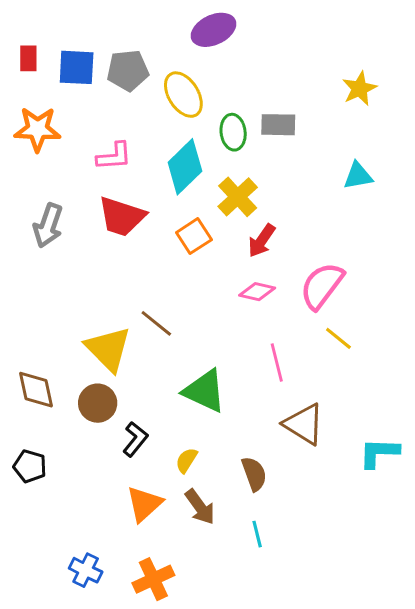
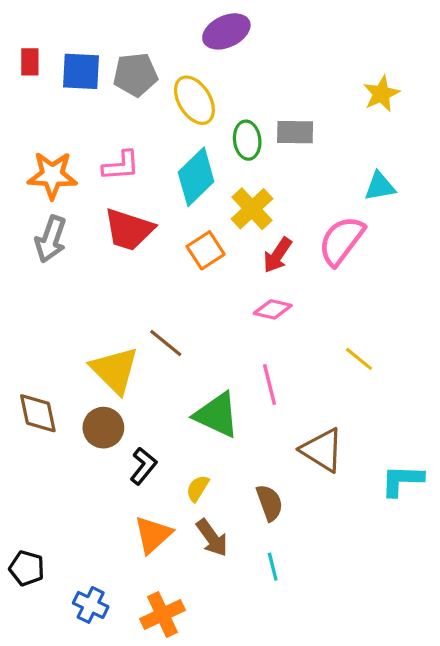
orange star: (37, 129) -> (52, 175), moved
pink semicircle: (322, 286) -> (341, 241), moved
pink line: (277, 362) -> (270, 384), moved
black pentagon: (30, 466) -> (27, 568), moved

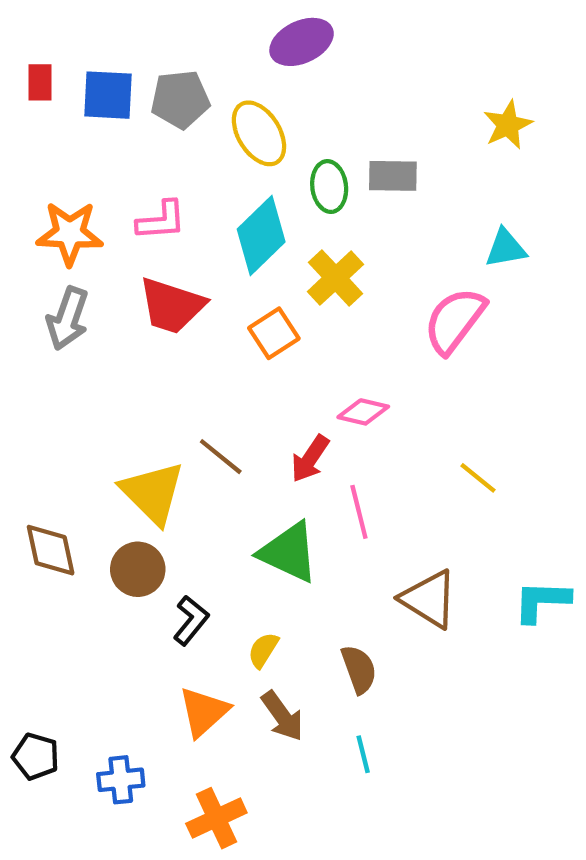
red arrow: (278, 255) -> (310, 459), moved
cyan L-shape: (402, 480) -> (542, 601), moved
blue cross: (91, 605) -> (121, 780), moved, turned -32

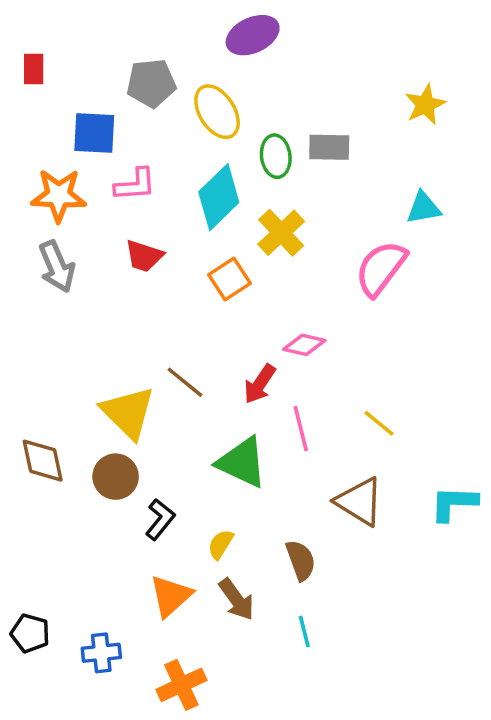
blue square: (108, 95) -> (94, 133), moved
red trapezoid: (172, 306) -> (144, 256), size x0.7
gray arrow: (68, 318) -> (57, 267), turned -42
yellow line: (478, 478) -> (379, 423), moved

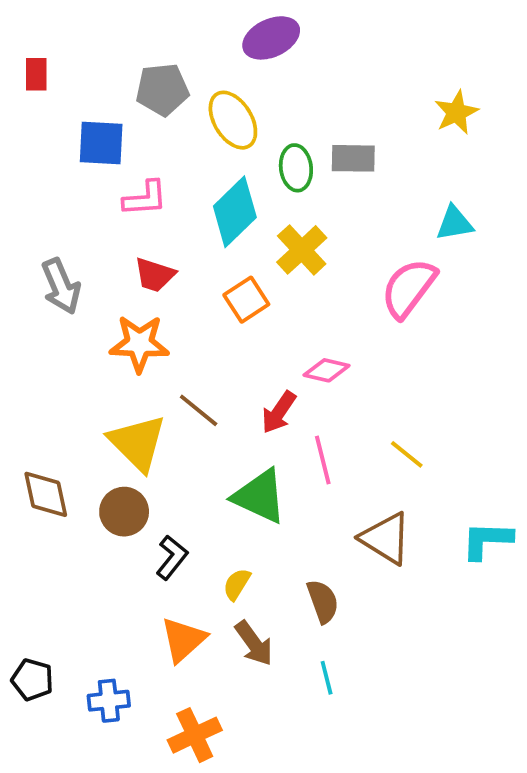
orange star: (59, 195) -> (139, 344), moved

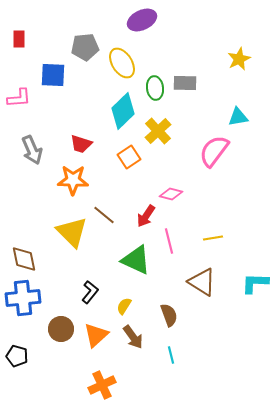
pink L-shape: (145, 198) -> (19, 98), moved
yellow line: (407, 454) -> (213, 238), turned -48
brown circle: (124, 512) -> (61, 329), moved
blue cross: (109, 701) -> (23, 298), moved, size x1.6

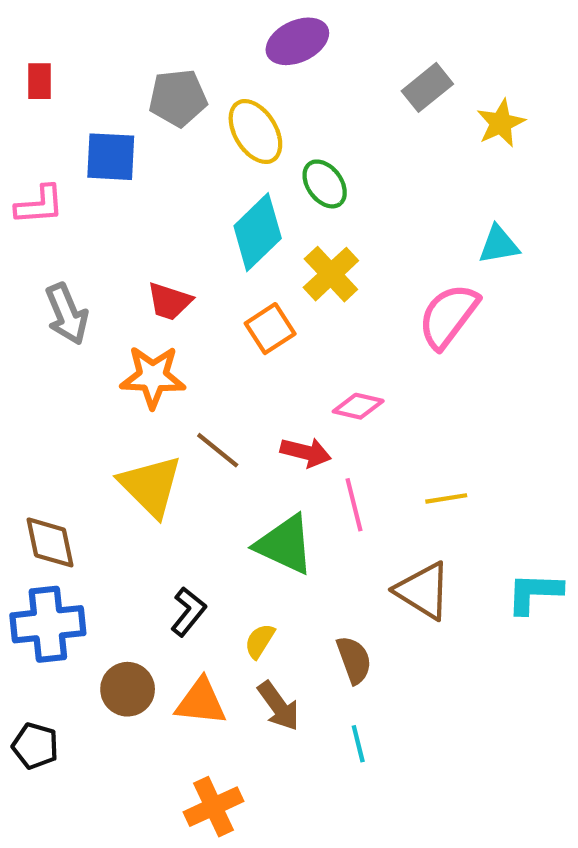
gray rectangle: (185, 83) -> (427, 87), moved, turned -40
green ellipse: (155, 88) -> (325, 184), turned -30
red arrow: (146, 216) -> (306, 452), turned -110
orange triangle: (96, 335) -> (201, 702), turned 48

